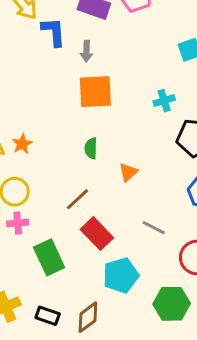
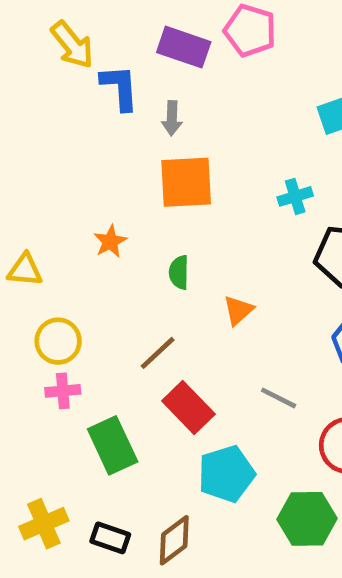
orange star: (22, 144) -> (110, 242), moved

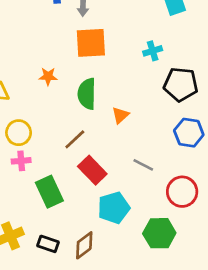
orange star: (110, 242) -> (48, 76), turned 30
green semicircle: (179, 272) -> (87, 94), size x1.6

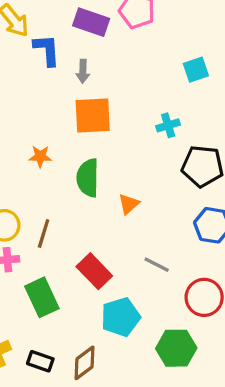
brown line: (75, 139) -> (44, 233), moved, turned -30

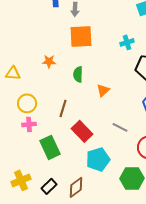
green semicircle: (88, 178) -> (78, 74), size x0.7
brown line: (44, 233) -> (63, 108), moved
black rectangle: (40, 361) -> (49, 186), turned -63

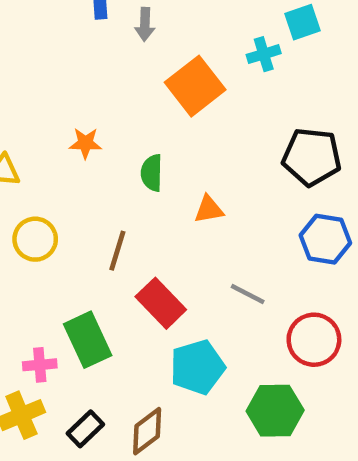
orange square: (81, 36) -> (195, 86), moved, turned -35
cyan cross: (127, 42) -> (264, 54), moved
orange triangle: (103, 90) -> (209, 209), turned 32
pink cross: (29, 124) -> (40, 365), moved

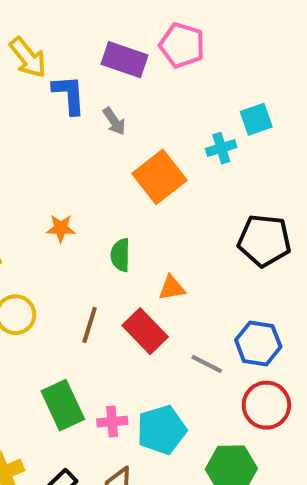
gray arrow: (145, 24) -> (114, 121), turned -36
blue hexagon: (325, 239) -> (258, 343), moved
red rectangle: (161, 303) -> (145, 331), moved
pink cross: (40, 365) -> (112, 422), moved

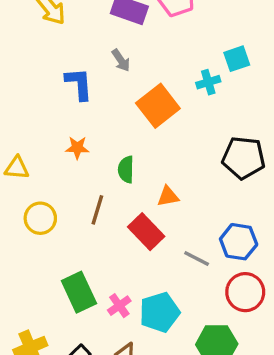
blue L-shape: (69, 95) -> (79, 84), moved
brown line: (90, 325) -> (97, 210), moved
pink cross: (112, 422) -> (119, 306), turned -30

